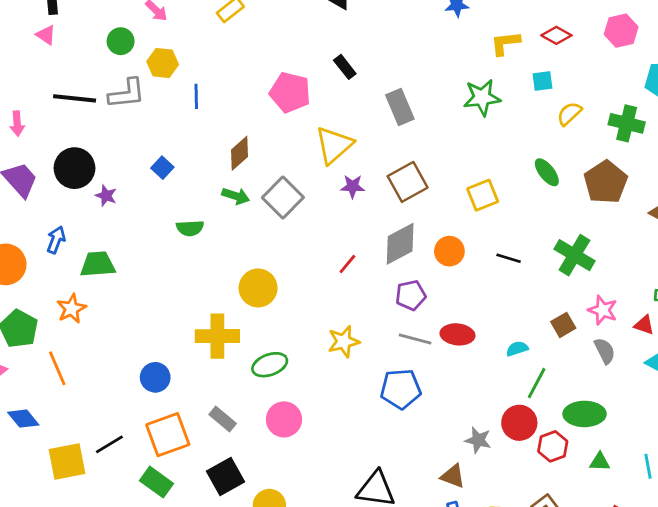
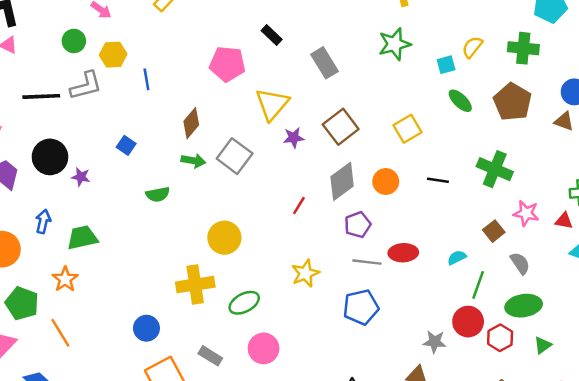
cyan square: (543, 81) -> (446, 65), moved
gray semicircle: (605, 351) -> (520, 263), moved
green triangle: (600, 462) -> (543, 345), turned -30

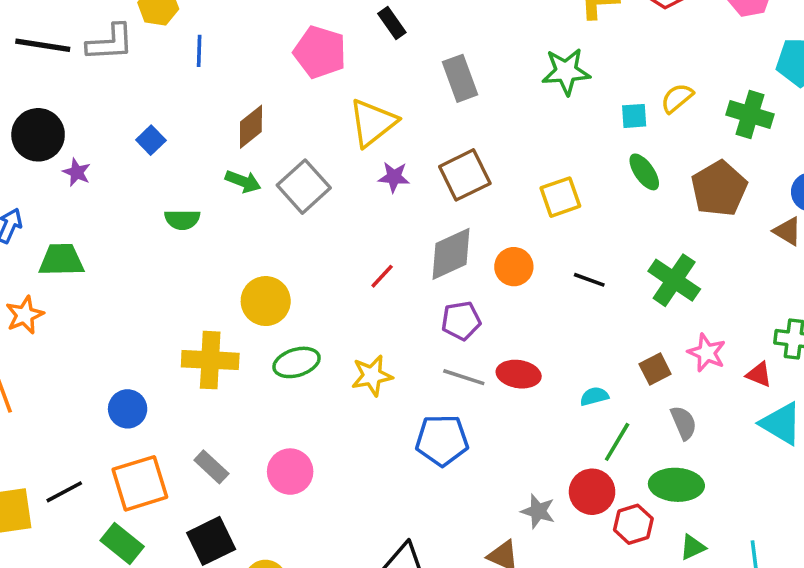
green ellipse: (244, 303) -> (297, 362), moved

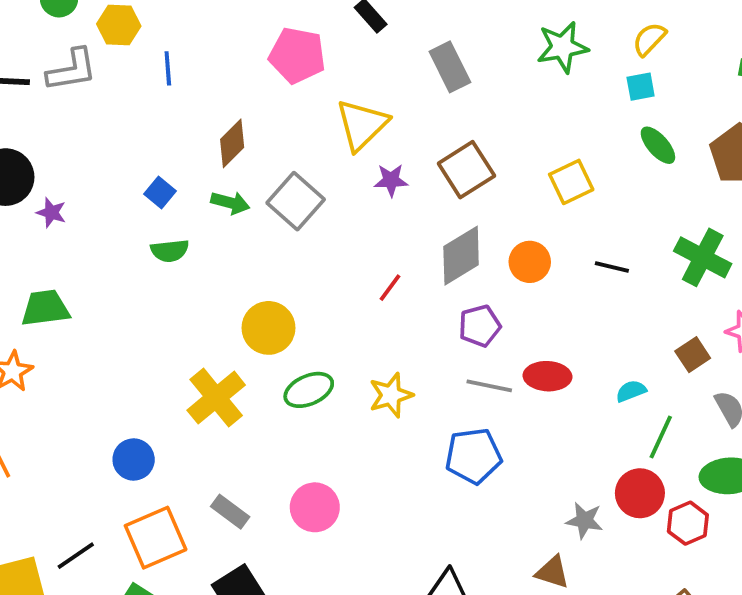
yellow semicircle: (677, 98) -> (649, 39), moved
blue square: (151, 140) -> (160, 193), moved
yellow cross: (210, 360) -> (216, 398), turned -36

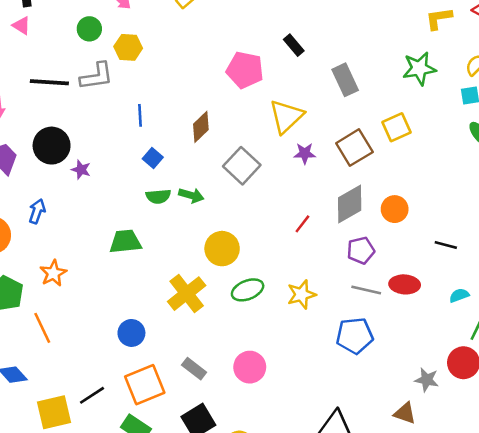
blue line: (168, 68) -> (140, 115), moved
yellow square: (571, 182) -> (397, 127), moved
green arrow: (230, 203) -> (191, 195), moved
black line: (612, 267) -> (446, 245), moved
green trapezoid: (45, 308) -> (125, 242), moved

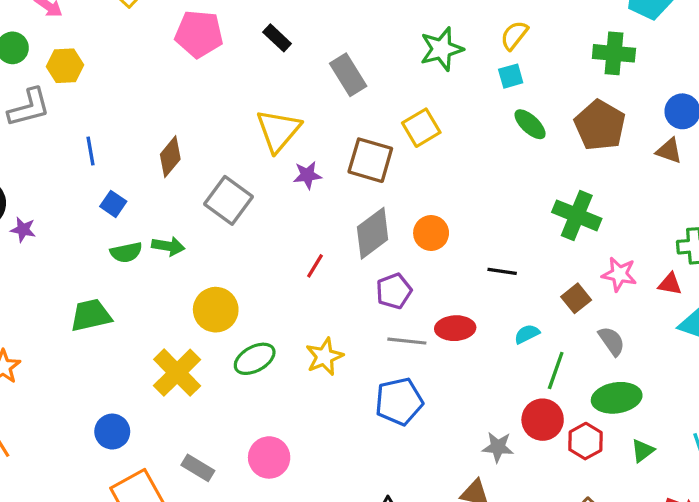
pink pentagon: (245, 70) -> (199, 34), moved
brown square: (354, 148) -> (370, 160), turned -36

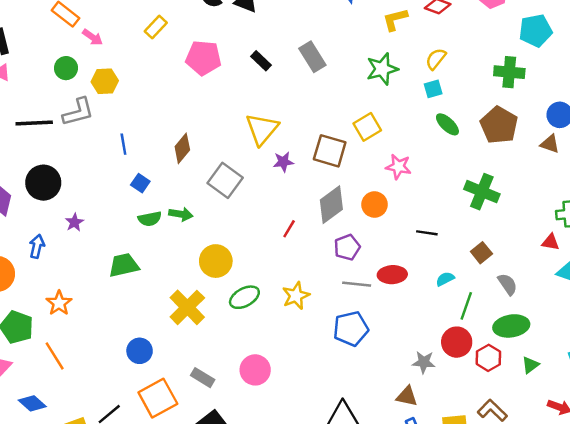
gray rectangle: (348, 75) -> (312, 57), moved
purple star: (23, 230) -> (74, 222), moved, turned 30
pink star: (619, 274) -> (398, 167), moved

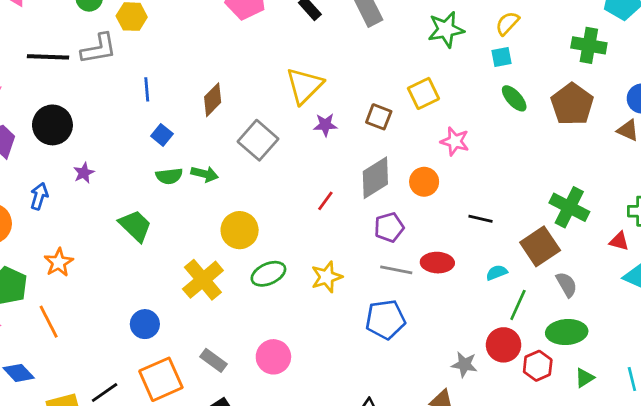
brown square: (330, 151) -> (379, 117), size x0.7
green cross: (482, 192) -> (569, 207), moved
brown square: (481, 253) -> (540, 246), size x1.6
green trapezoid: (124, 265) -> (135, 226), turned 52

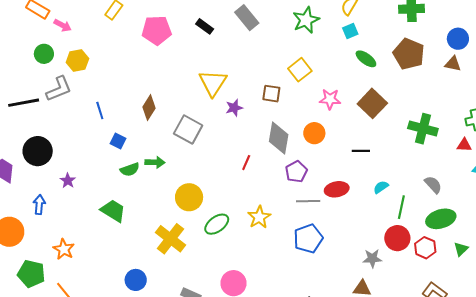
gray diamond: (375, 178) -> (279, 138), turned -36
brown square: (540, 246) -> (372, 103), moved

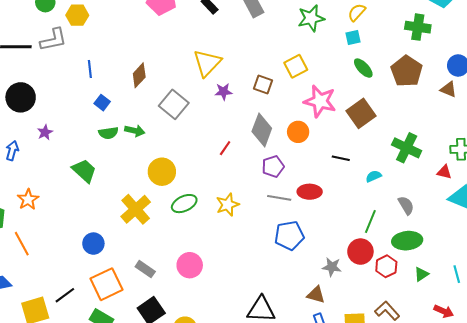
pink star: (330, 99) -> (320, 101), size x1.5
cyan semicircle: (381, 187) -> (374, 176), moved
blue pentagon: (308, 239) -> (289, 236), moved

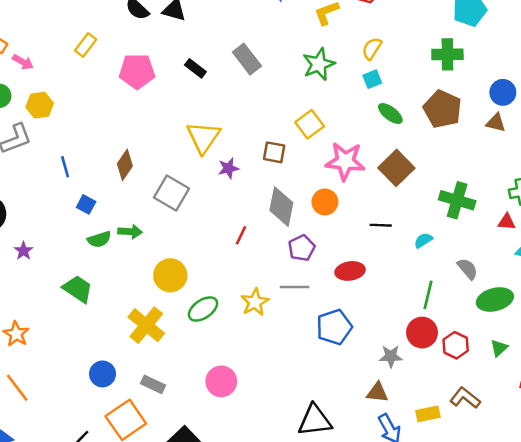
gray line: (279, 198) -> (295, 287), moved
green ellipse: (407, 241) -> (495, 299), moved
gray rectangle: (145, 269) -> (153, 384), moved

